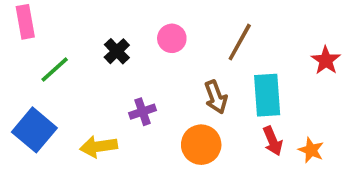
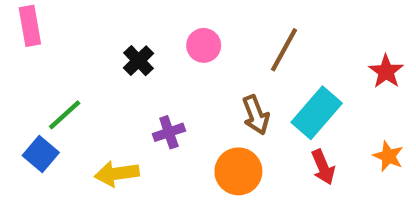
green line: (55, 69) -> (65, 115), moved
cyan rectangle: (267, 95) -> (317, 113), turned 45
blue square: (34, 130) -> (41, 154), size x0.7
orange star: (311, 150) -> (388, 156), moved

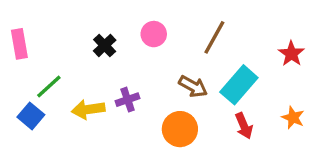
pink rectangle: (30, 26) -> (19, 44), moved
brown arrow: (256, 115) -> (193, 86), turned -40
yellow arrow: (117, 174) -> (88, 109), moved

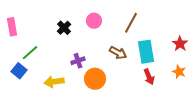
red star: (291, 54) -> (180, 44), moved
cyan rectangle: (239, 85) -> (146, 52), turned -50
yellow arrow: (88, 109) -> (54, 82), moved
orange circle: (180, 129) -> (95, 79), moved

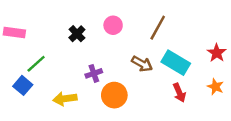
pink rectangle: (12, 27) -> (14, 32), turned -72
cyan rectangle: (146, 52) -> (176, 63), turned -50

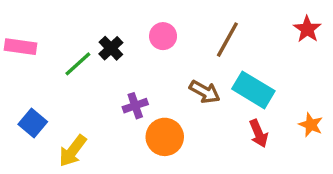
red star: (217, 53) -> (307, 29), moved
green line: (36, 64) -> (78, 64), moved
yellow arrow: (65, 99) -> (73, 151), moved, turned -45

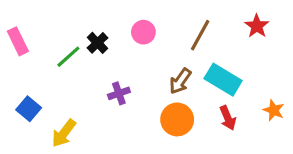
red star: (307, 29) -> (257, 26), moved
pink rectangle: (21, 47) -> (18, 41), turned 56
brown arrow: (205, 92) -> (180, 81), turned 96
orange circle: (165, 137) -> (177, 119), moved

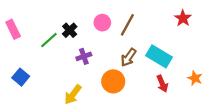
brown line: (200, 35) -> (127, 25), moved
purple cross: (119, 93) -> (84, 56), moved
orange circle: (177, 119) -> (113, 81), moved
yellow arrow: (64, 133) -> (73, 94), moved

